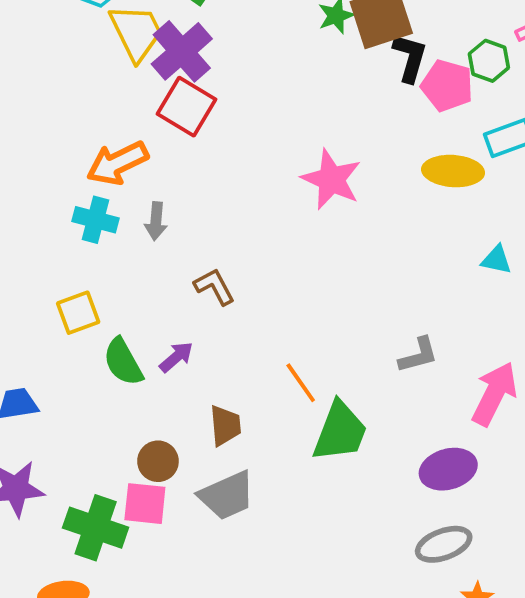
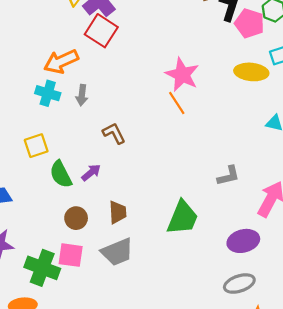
orange line: (301, 383) -> (177, 103), moved
brown circle: (158, 461) -> (76, 218), moved

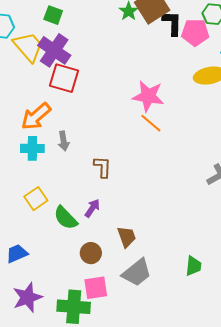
brown L-shape: (114, 133) -> (102, 167), turned 45
green trapezoid: (183, 218) -> (193, 266), moved, size x0.6

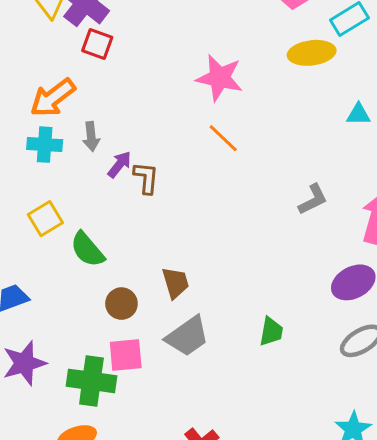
red square: (64, 78) -> (97, 44), size x0.7
orange line: (151, 123) -> (223, 138), moved
purple arrow: (92, 208) -> (119, 164), moved

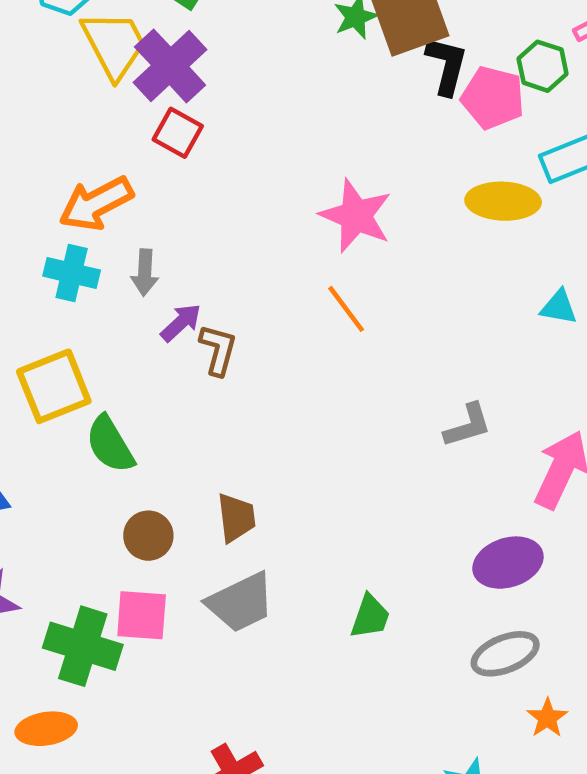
yellow square: (45, 219) -> (54, 386), size x1.4

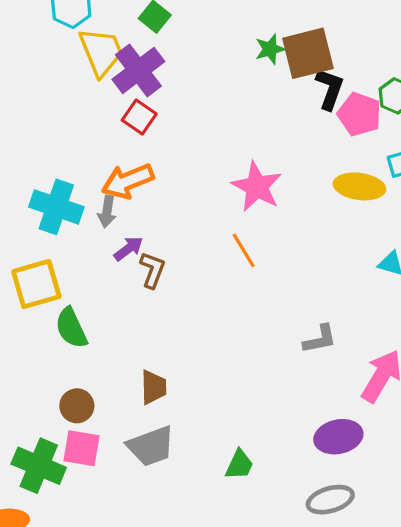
orange arrow: (96, 204) -> (128, 181), moved
cyan cross: (72, 273) -> (56, 207), size x1.4
brown circle: (148, 536) -> (77, 406), moved

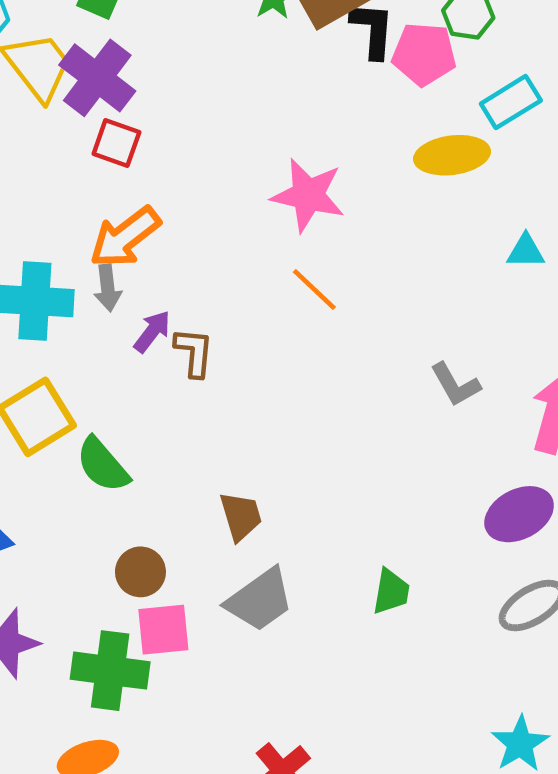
gray L-shape: (320, 339) -> (455, 385), turned 87

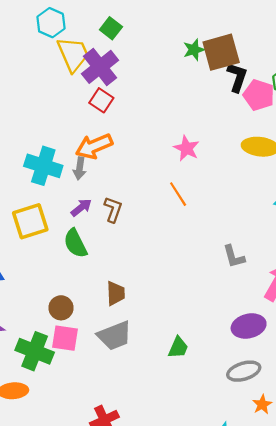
pink star: (308, 195) -> (186, 148), size x0.7
purple arrow: (152, 331) -> (81, 208), moved
green semicircle: (103, 465) -> (75, 243), moved

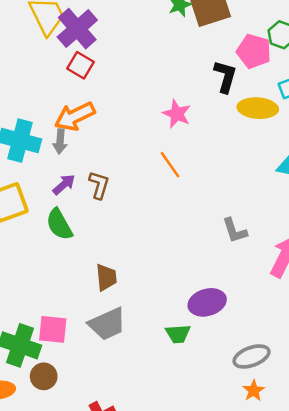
black L-shape: (237, 77) -> (225, 76), moved
brown circle: (61, 308) -> (44, 376), moved
purple ellipse: (249, 326) -> (207, 302), moved
green trapezoid: (178, 348) -> (178, 334), turned 65
orange star: (262, 405) -> (254, 391), moved

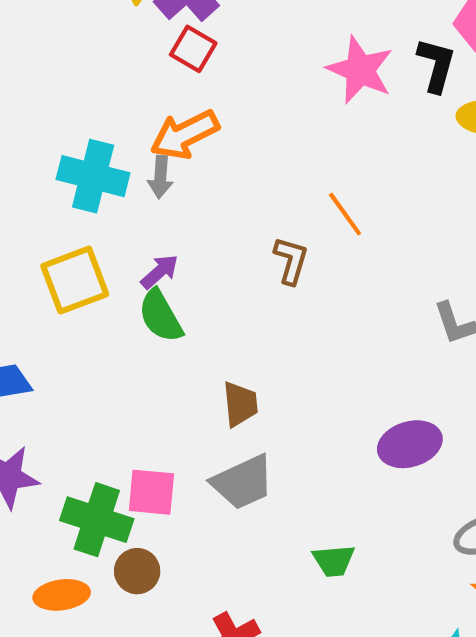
pink star: (177, 114) -> (360, 70), moved, size x1.4
purple arrow: (64, 185) -> (160, 272), moved
brown L-shape: (99, 185) -> (291, 260), moved
green trapezoid: (178, 334) -> (334, 561), moved

